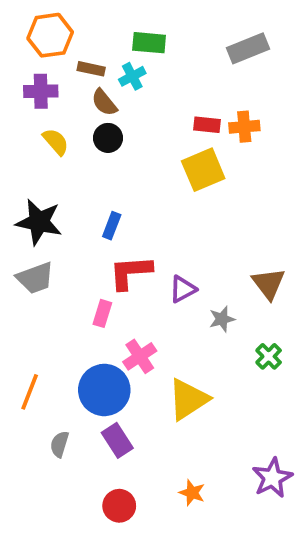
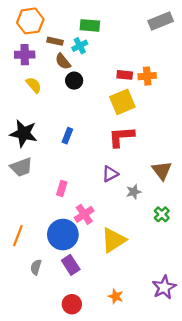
gray rectangle: (248, 48) -> (161, 21), moved
black circle: (108, 138) -> (74, 81), moved
red L-shape: (130, 272) -> (121, 137), moved

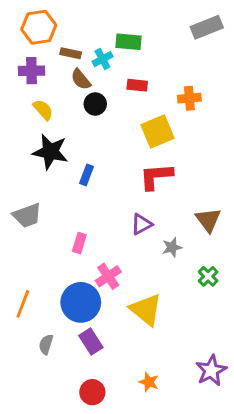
green rectangle: (90, 25) -> (129, 42), moved
red rectangle: (125, 75) -> (137, 85), moved
black star: (24, 133) -> (50, 152), moved
yellow triangle: (113, 240) -> (146, 310), turned -48

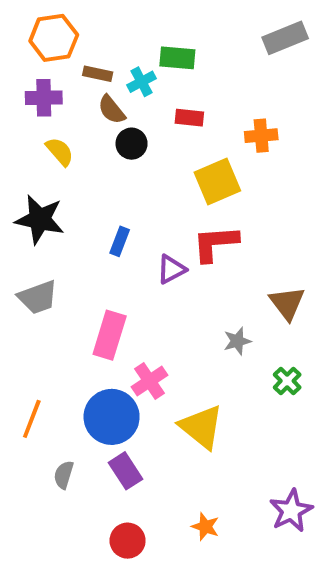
black star: (50, 152) -> (40, 219), moved
purple triangle: (142, 224) -> (171, 269), moved
pink rectangle: (79, 243) -> (110, 335), size x1.6

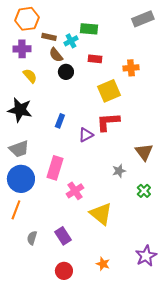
blue circle: (112, 417) -> (21, 179), moved

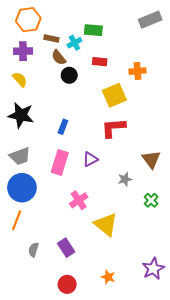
yellow semicircle: (30, 76) -> (20, 79), moved
purple triangle: (86, 135) -> (90, 159), moved
pink rectangle: (55, 168) -> (60, 162), moved

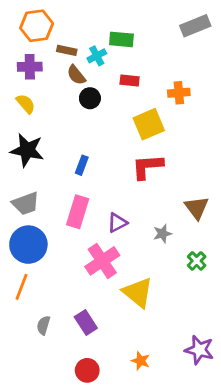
purple triangle: (90, 159) -> (117, 223), moved
pink cross: (79, 200) -> (102, 261), size x1.4
purple star: (153, 269) -> (199, 350), turned -30

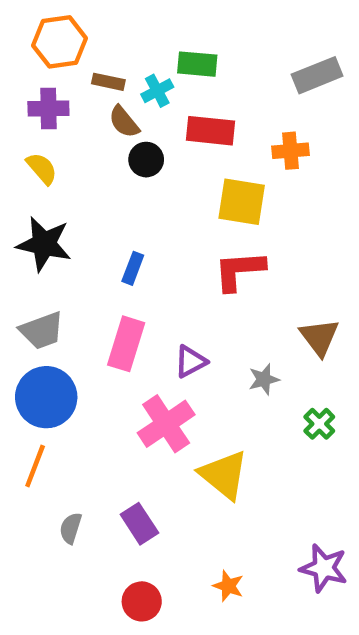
gray rectangle: (195, 26) -> (317, 75), moved
red rectangle: (130, 80) -> (211, 131), size x1.5
yellow square: (149, 124) -> (242, 202), turned 32

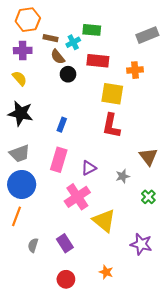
red L-shape: (239, 271) -> (111, 126), turned -75
purple star: (324, 568) -> (141, 244), moved

